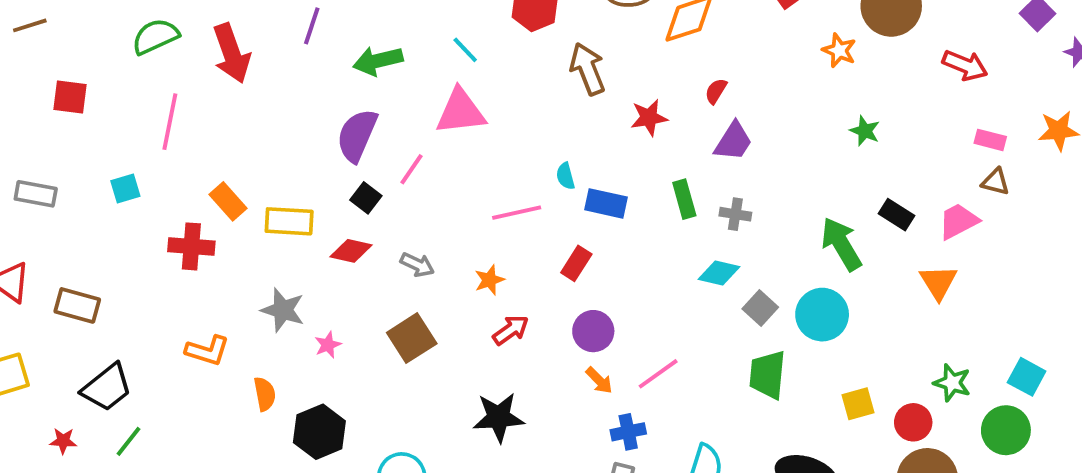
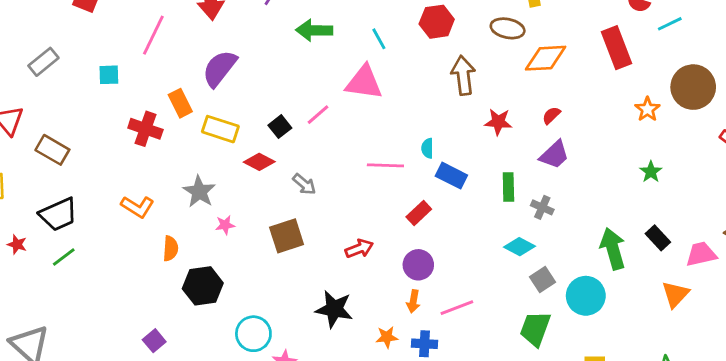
purple semicircle: (357, 135) -> (220, 68), moved
gray rectangle: (36, 194) -> (43, 62), turned -64
orange star: (489, 280) -> (387, 337), moved
orange arrow: (599, 380) -> (413, 301), turned 40

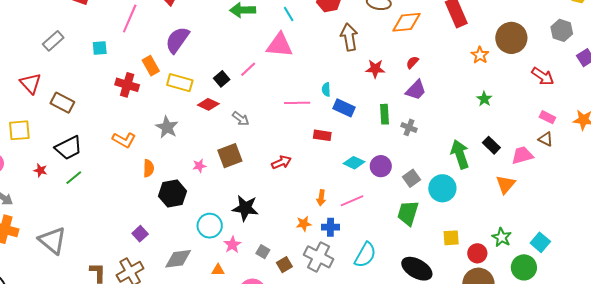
red rectangle: (419, 213) -> (322, 135), turned 54
pink star: (225, 225) -> (199, 166), moved
cyan diamond: (520, 247) -> (354, 163), moved
purple circle: (418, 265) -> (381, 166), moved
black star: (334, 309) -> (245, 208), moved

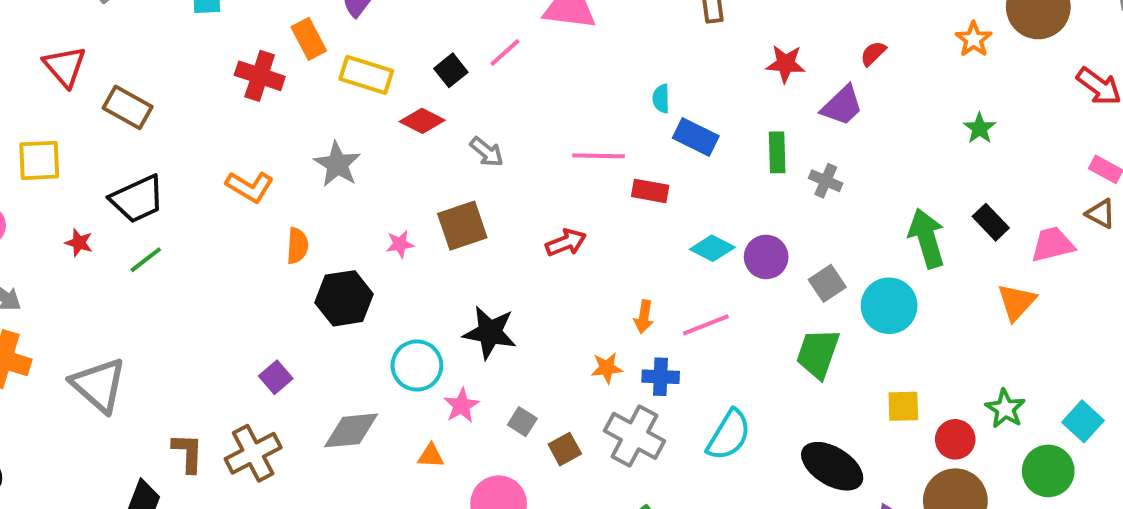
red semicircle: (412, 62) -> (873, 54), moved
red star: (375, 69) -> (786, 64), moved
pink line: (297, 103) -> (599, 156), moved

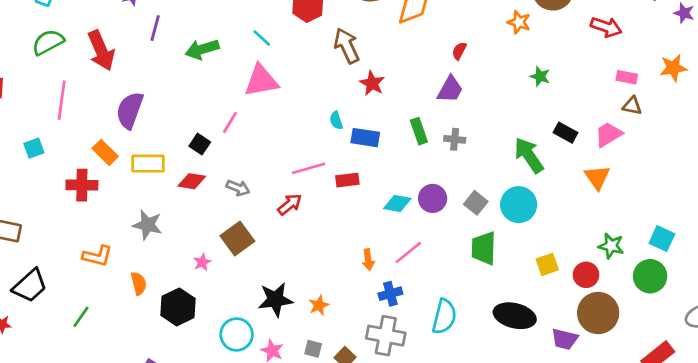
red star: (786, 64) -> (372, 83), moved, turned -30
red arrow: (566, 243) -> (290, 204), moved
green line: (146, 260) -> (81, 317), moved
orange star: (607, 368) -> (319, 305), moved

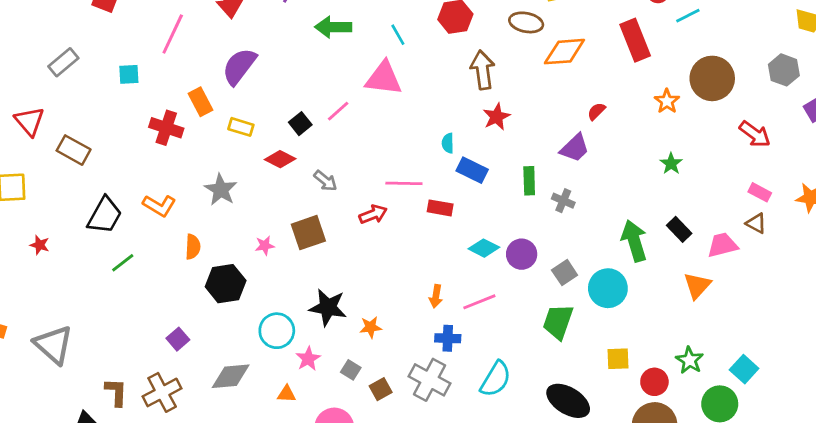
yellow rectangle: (148, 164) -> (241, 127), size x0.7
black trapezoid: (30, 286) -> (105, 215), moved, turned -36

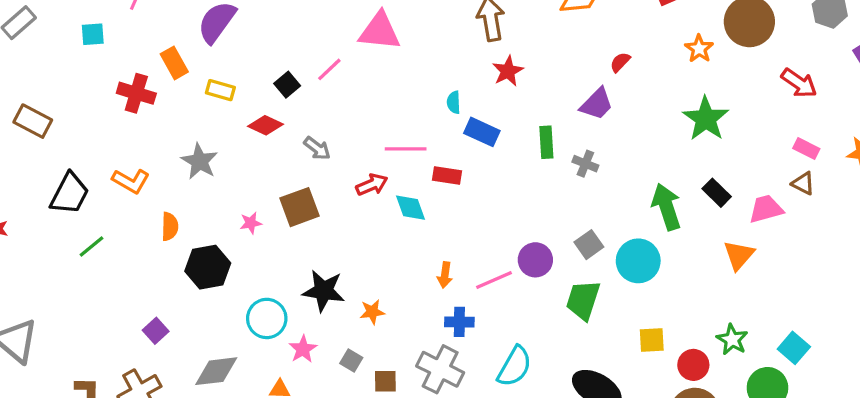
green star: (671, 164) -> (706, 119), size x1.8
cyan diamond: (484, 248) -> (410, 208), moved, turned 44
purple circle: (522, 254) -> (535, 260), moved
brown square: (381, 389) -> (385, 381), turned 30

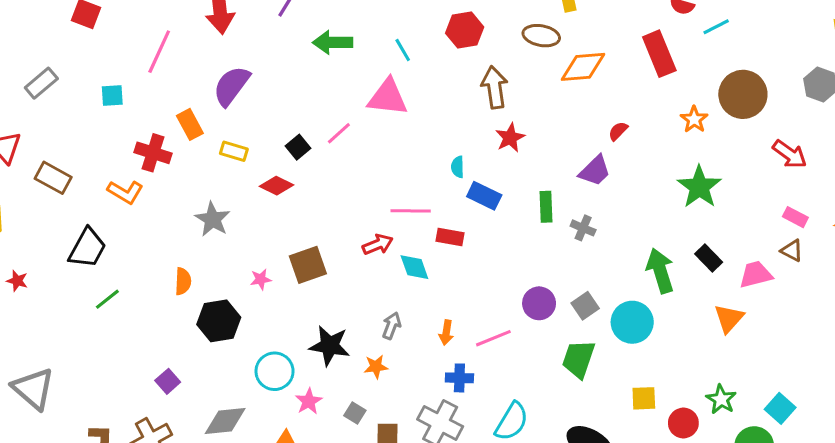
gray arrow: (317, 148) -> (392, 326), moved, turned -108
orange L-shape: (131, 181) -> (125, 192), moved
purple circle: (535, 260) -> (539, 303), moved

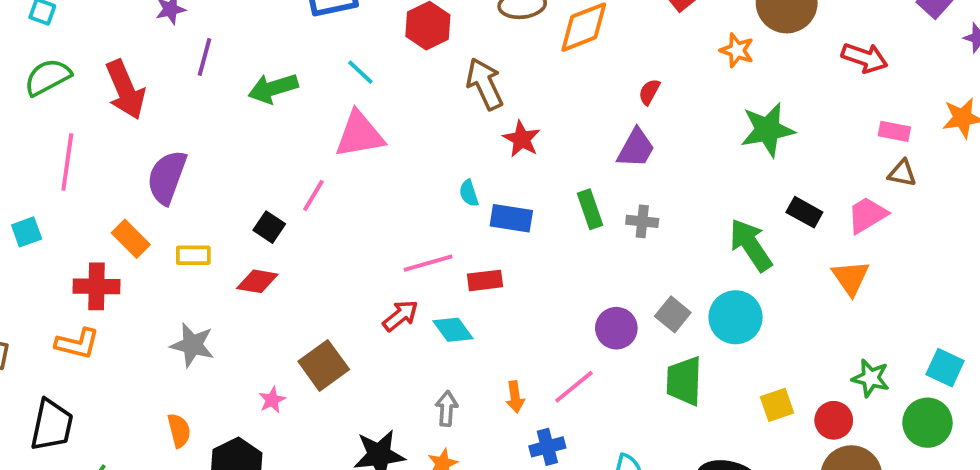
green star: (699, 187) -> (768, 130), turned -30

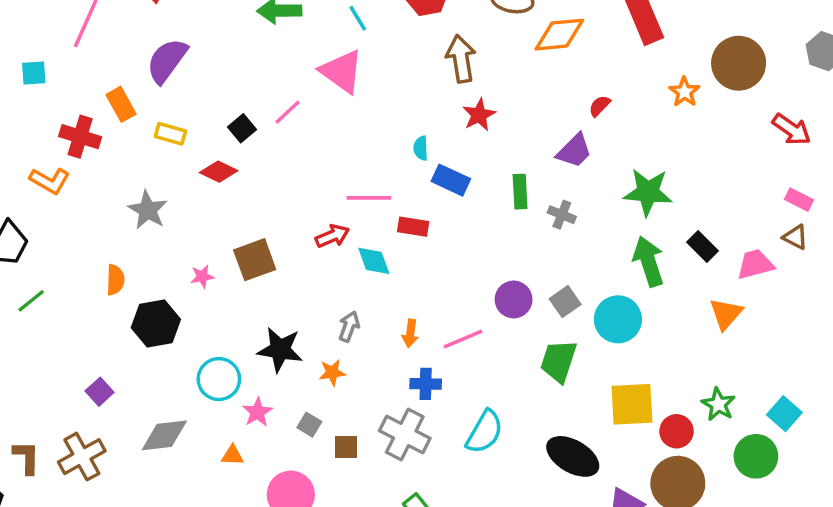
green star: (768, 130) -> (648, 192), moved
pink triangle: (359, 135) -> (342, 71), turned 30
yellow square: (777, 405) -> (632, 404), size x1.6

